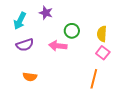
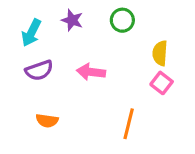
green circle: (72, 31) -> (122, 20), moved
orange line: (94, 79) -> (129, 124), moved

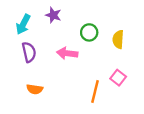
green circle: (122, 20) -> (89, 32), moved
purple semicircle: (39, 70) -> (29, 52), turned -84
pink square: (162, 83) -> (118, 78), moved

